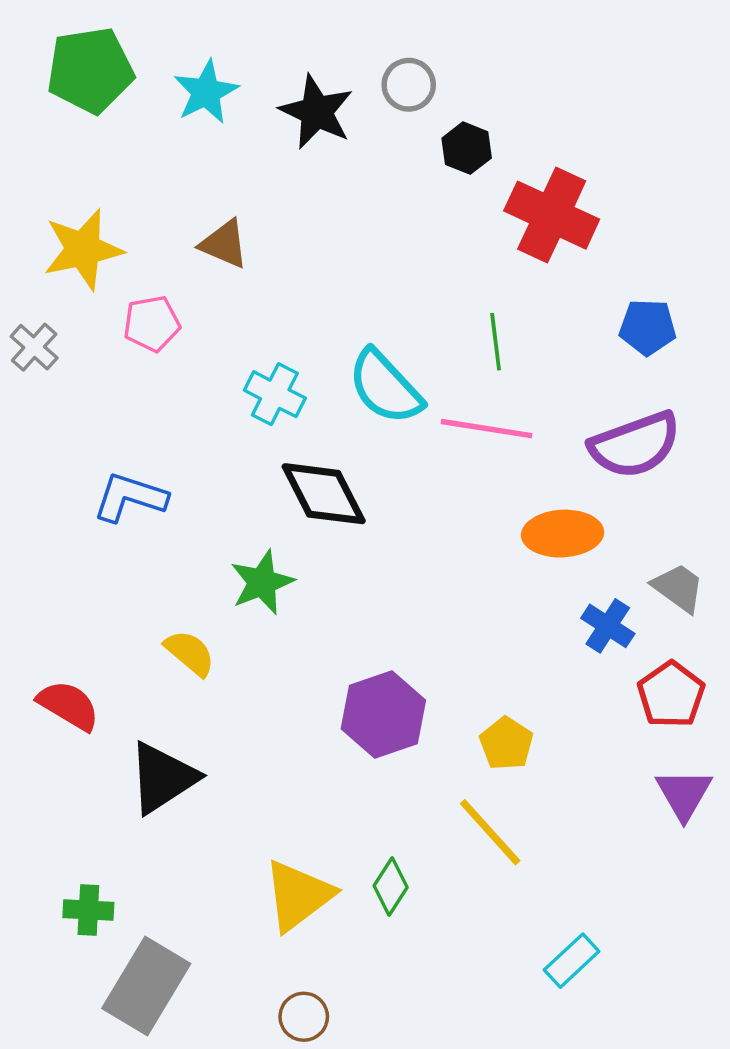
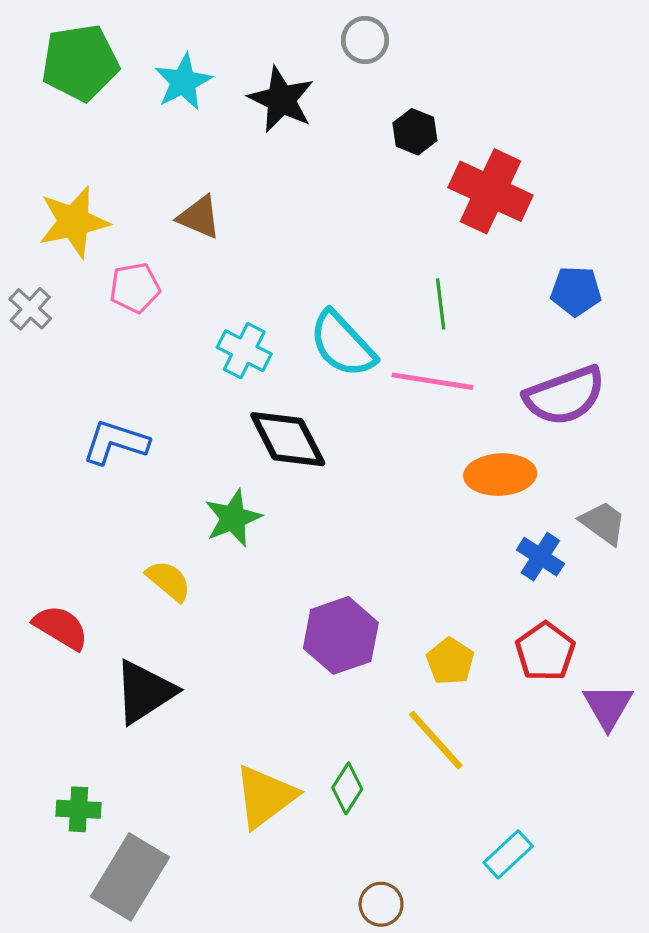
gray circle: (409, 85) -> (365, 40), moved
red pentagon: (671, 695) -> (545, 652), moved
brown circle: (304, 1017) -> (381, 904), moved

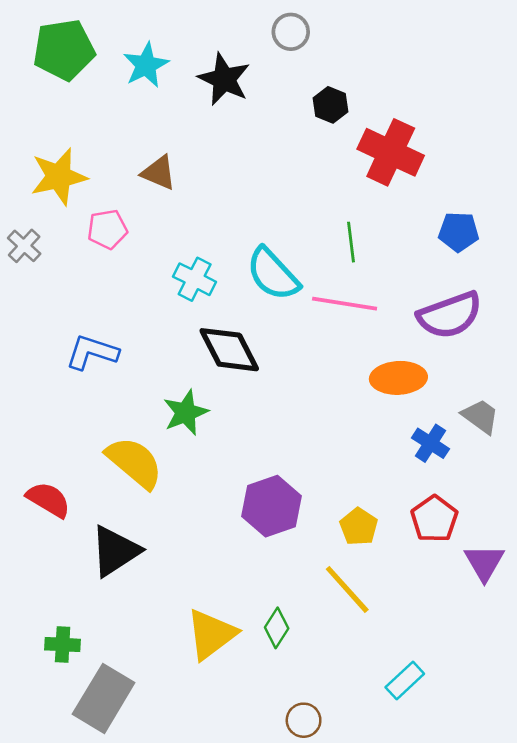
yellow semicircle: (169, 581) -> (134, 463), size x1.6

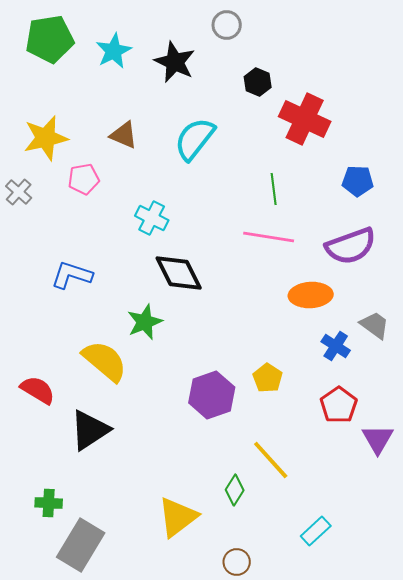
cyan semicircle: (273, 274) -> (195, 139), moved, turned 81
yellow pentagon: (359, 527) -> (268, 378), moved
green diamond: (277, 628) -> (235, 490), moved
yellow triangle: (211, 634) -> (178, 517), moved

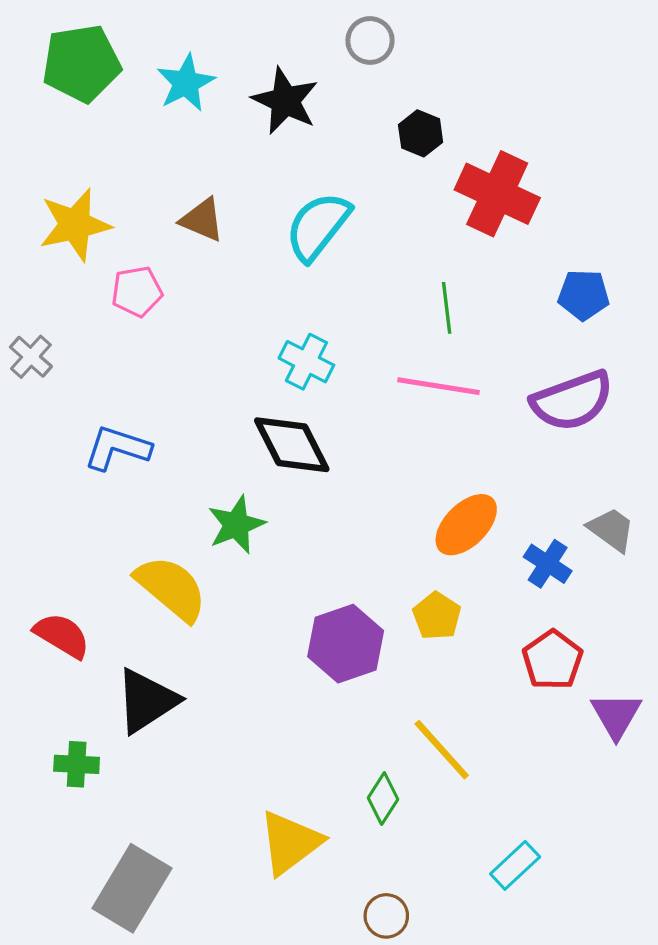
gray cross: (19, 192) -> (31, 357), moved
cyan cross: (152, 218) -> (306, 362), moved
orange ellipse: (311, 295) -> (466, 525), moved, turned -42
green cross: (49, 503) -> (77, 764), moved

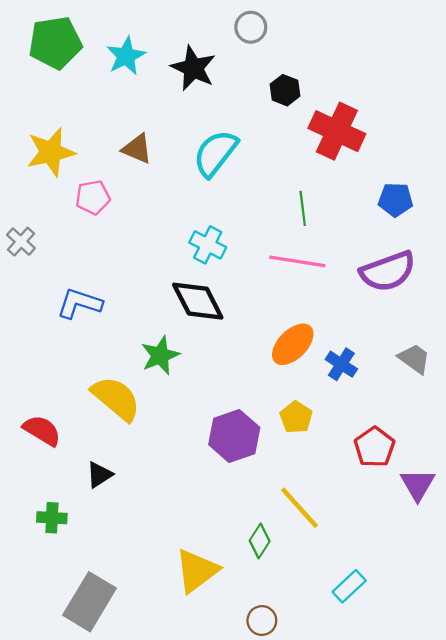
orange ellipse: (466, 525) -> (293, 344), moved
blue cross: (548, 564) -> (341, 364), moved
black triangle: (147, 701) -> (99, 475), size x0.6

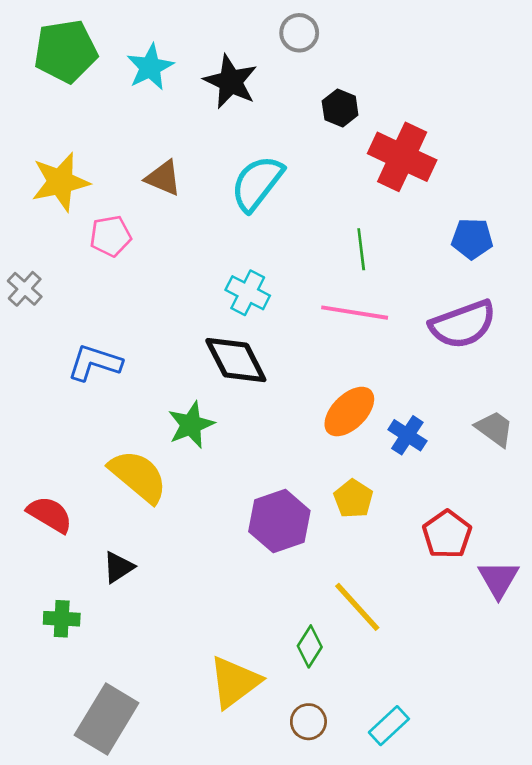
cyan rectangle: (349, 586) -> (389, 726), moved
brown circle: (262, 621) -> (308, 722), moved

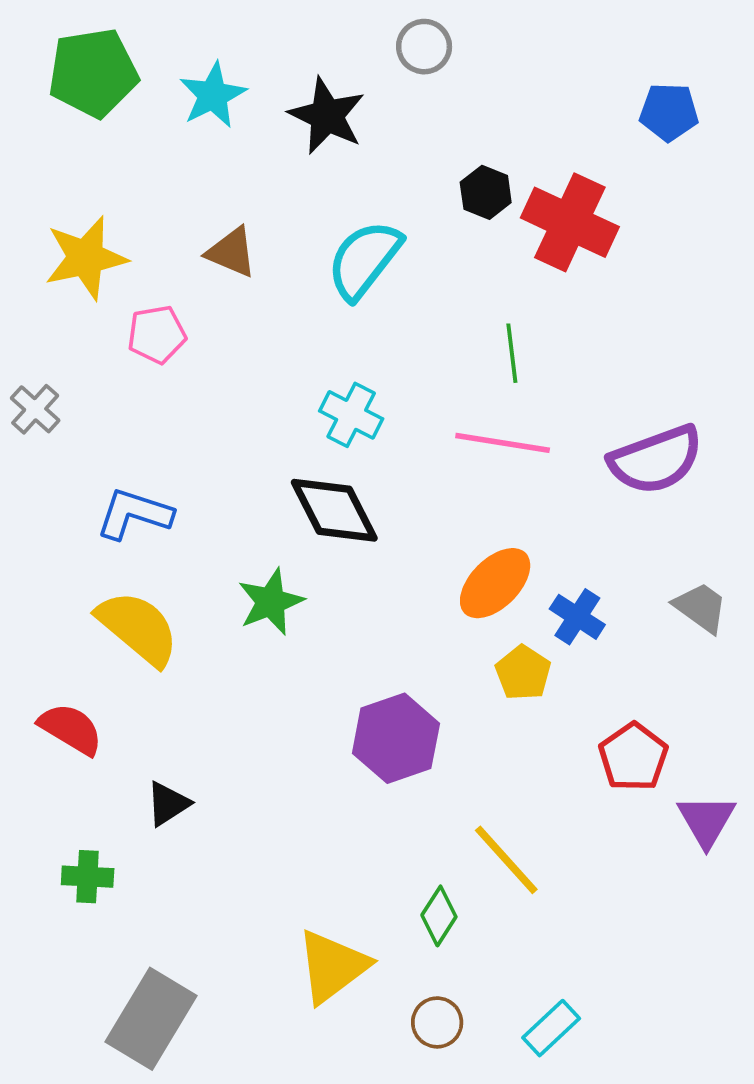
black hexagon: (340, 108) -> (486, 192), moved
blue pentagon: (472, 239) -> (669, 112), moved
yellow semicircle: (138, 476) -> (138, 628), moved
yellow pentagon: (353, 499) -> (523, 673), moved

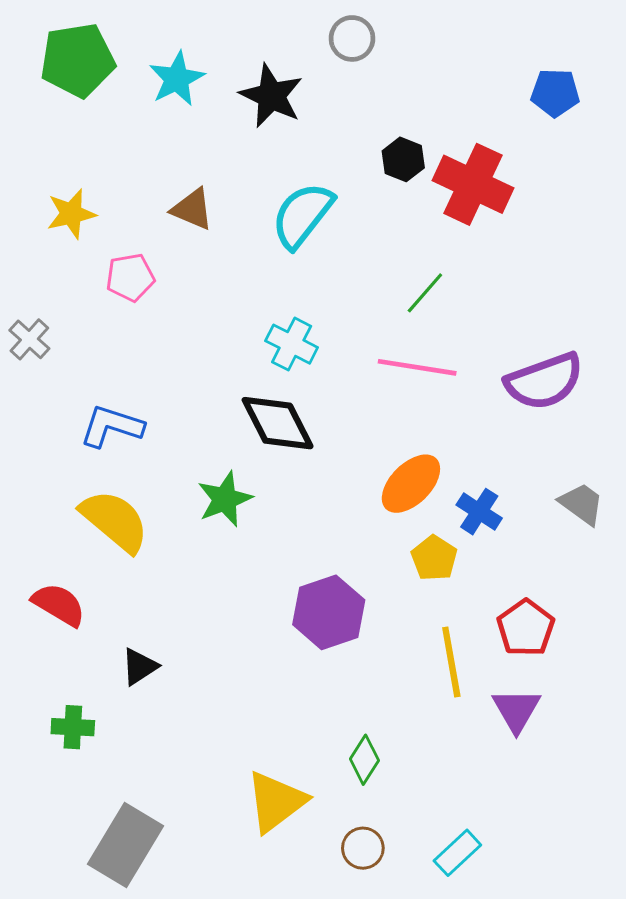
yellow star: (86, 258) -> (71, 214), size x0.7
green line: (512, 353) -> (425, 293), turned 48
purple triangle: (706, 821) -> (516, 710), moved
yellow line: (506, 860) -> (451, 662), moved, turned 32

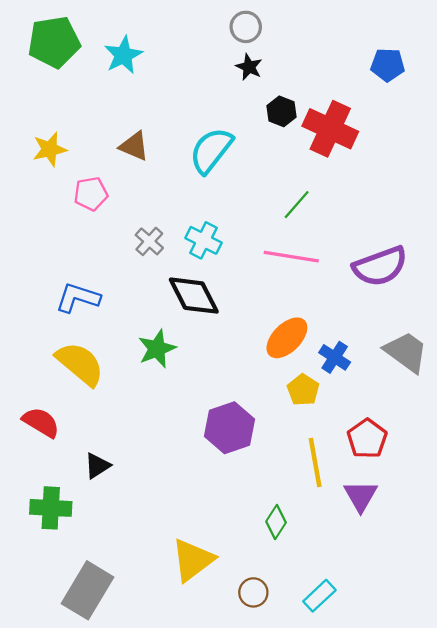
black star: (271, 96) -> (249, 67), moved, size x0.6
gray cross: (29, 339) -> (149, 241), moved
gray trapezoid: (582, 504) -> (406, 352), size x1.4
green cross: (73, 727) -> (51, 508), size x1.4
green diamond: (364, 760) -> (276, 522), moved

